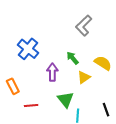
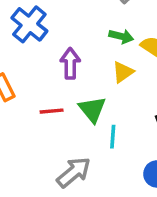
green arrow: (73, 58) -> (121, 36), moved, turned 144
red line: (31, 106) -> (52, 111), moved

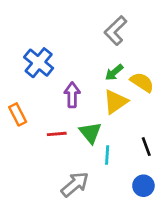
green arrow: (121, 36) -> (114, 72), turned 126
yellow triangle: (123, 72) -> (115, 102), size x1.4

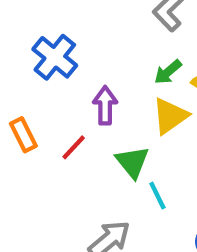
red line: (57, 134) -> (74, 147), moved, turned -42
cyan line: (107, 155) -> (157, 196), turned -30

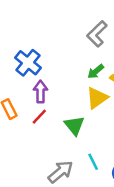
purple arrow: (105, 105) -> (40, 92), moved
cyan line: (157, 196) -> (93, 162), moved

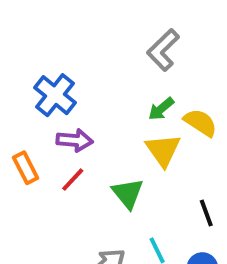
purple arrow: (40, 92) -> (75, 140), turned 95
yellow triangle: (97, 98) -> (163, 150), turned -30

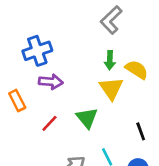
blue cross: (55, 95) -> (37, 51), turned 32
green arrow: (161, 109) -> (110, 60), turned -48
red line: (73, 180) -> (49, 123), moved

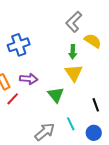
yellow semicircle: (137, 70) -> (93, 41), moved
purple arrow: (51, 82) -> (29, 79), moved
red line: (49, 123) -> (13, 99), moved

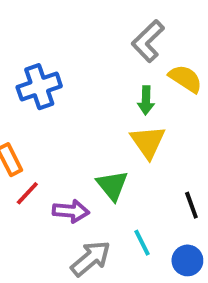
purple arrow: (29, 79) -> (71, 211), moved

